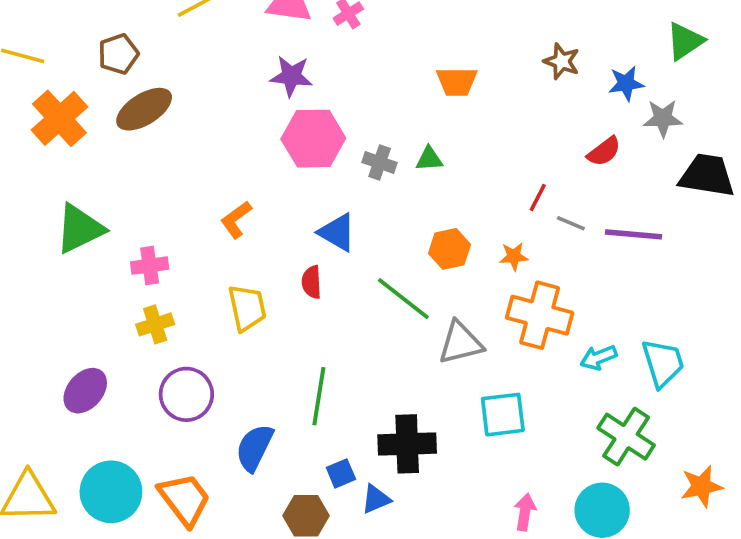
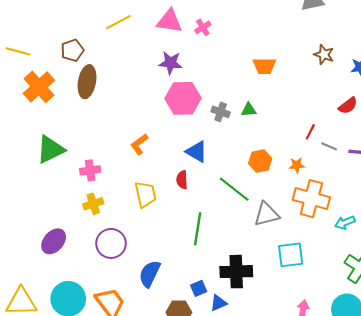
brown ellipse: (144, 109) -> (87, 82), turned -48
green line: (319, 396) -> (198, 229), moved

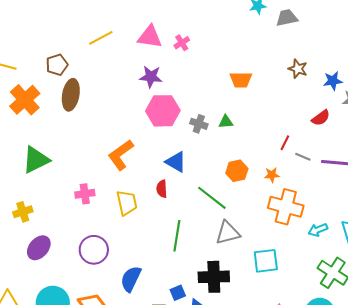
orange L-shape: (139, 144) -> (121, 155), size x1.5
pink cross: (90, 170) -> (85, 194), moved
yellow cross: (93, 204) -> (23, 212), moved
gray triangle: (267, 214) -> (228, 233), moved

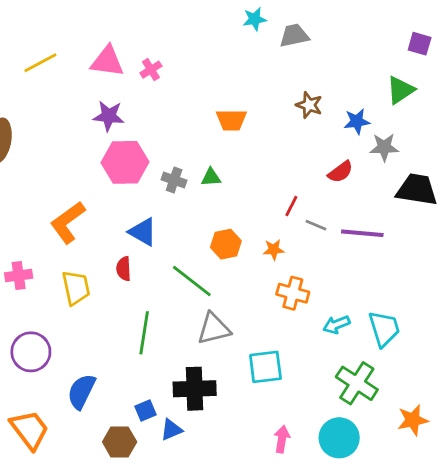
orange cross: (286, 207) -> (293, 293), size x0.7

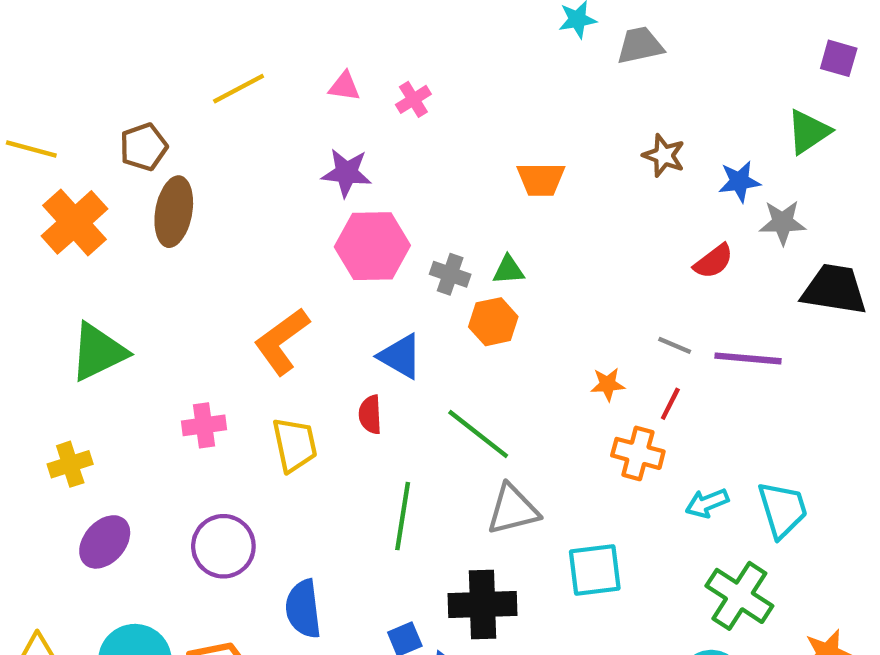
pink triangle: (107, 61) -> (344, 86), size x0.6
red line: (291, 206) -> (670, 404), moved
orange hexagon: (226, 244) -> (493, 322), moved
blue semicircle: (81, 391) -> (303, 609), turned -33

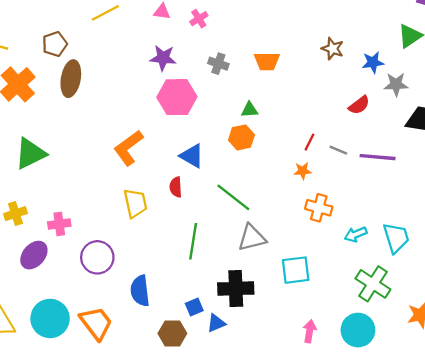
gray cross: (450, 274) -> (218, 64), moved
red line: (670, 404) -> (310, 142), moved
pink cross: (204, 425) -> (59, 224), moved

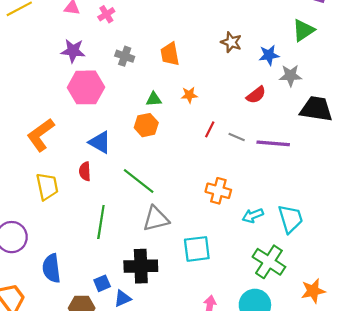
orange trapezoid: (267, 61) -> (170, 54), turned 80
orange star: (303, 171) -> (189, 95), moved

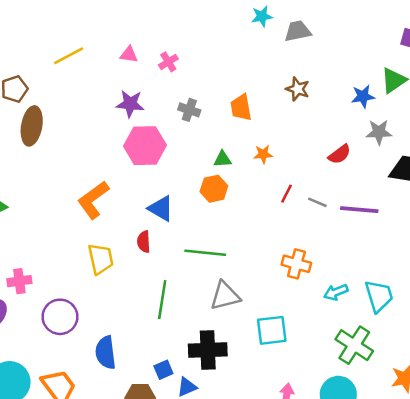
brown star: (231, 42) -> (298, 89), moved
blue star: (269, 55) -> (363, 96), moved
green line: (139, 181) -> (205, 253), turned -32

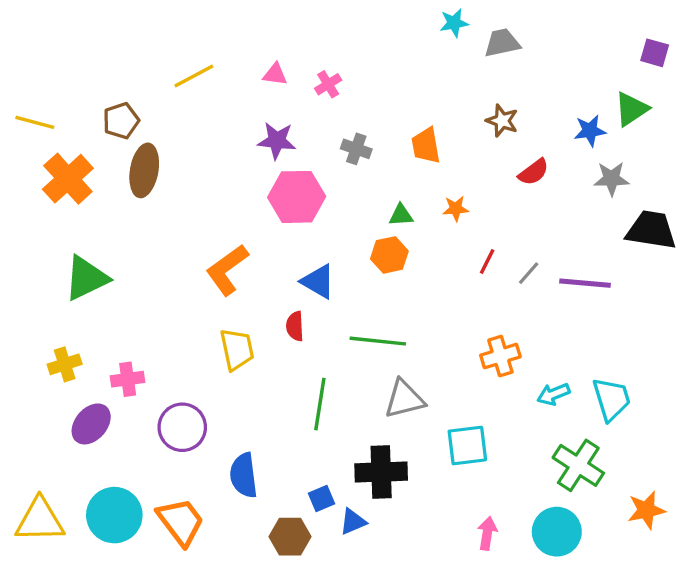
red semicircle: (340, 154) -> (534, 172), moved
gray line: (317, 202) -> (529, 273), turned -72
orange cross: (296, 264) -> (500, 356), turned -32

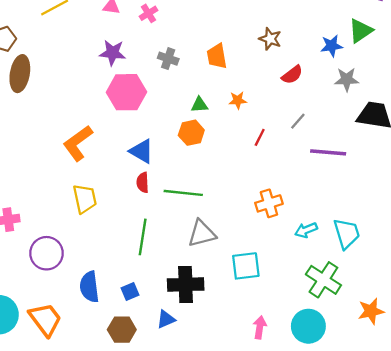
gray line: (529, 273) -> (298, 121), moved
red semicircle: (295, 326) -> (143, 183), moved
blue square: (321, 499) -> (130, 291), moved

